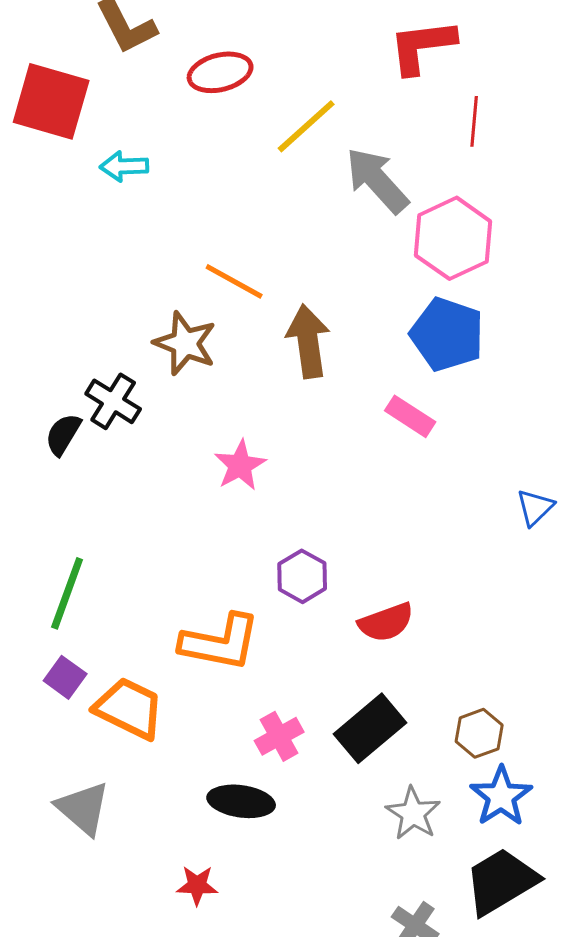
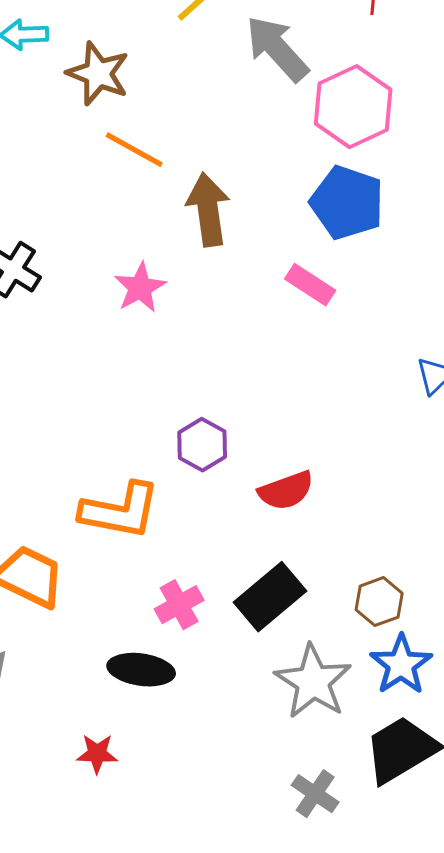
brown star: (185, 343) -> (98, 74), moved
pink star: (240, 465) -> (140, 288), moved
gray star: (413, 813) -> (313, 682), size x1.4

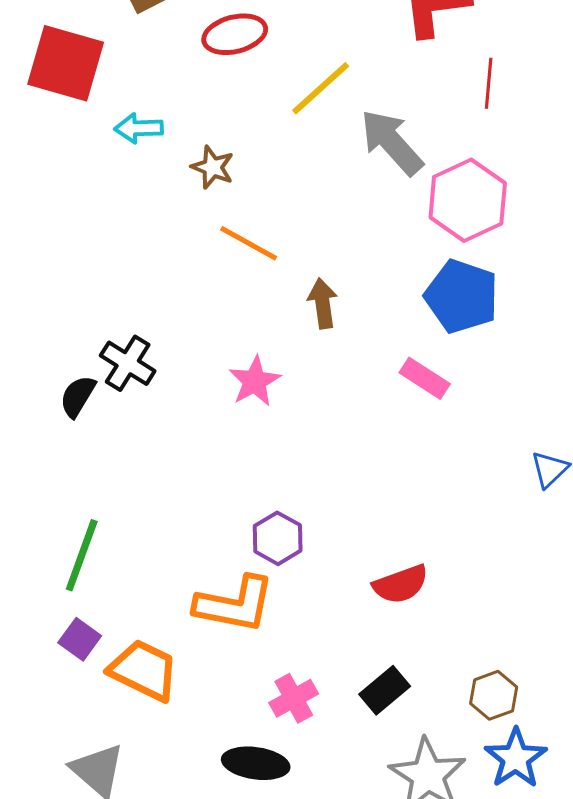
brown star: (98, 74) -> (213, 167), size x0.7
brown arrow: (208, 210) -> (323, 303), size x0.7
purple hexagon: (202, 445) -> (278, 538), moved
black rectangle: (270, 597) -> (385, 690), size x0.7

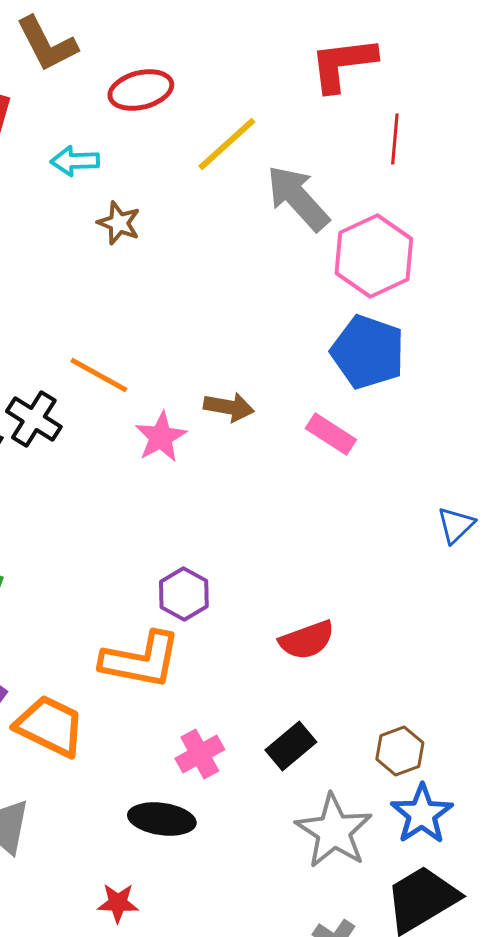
cyan arrow: (139, 128) -> (75, 161), moved
orange line: (249, 243) -> (99, 375), moved
brown arrow: (323, 303) -> (229, 407), moved, turned 108

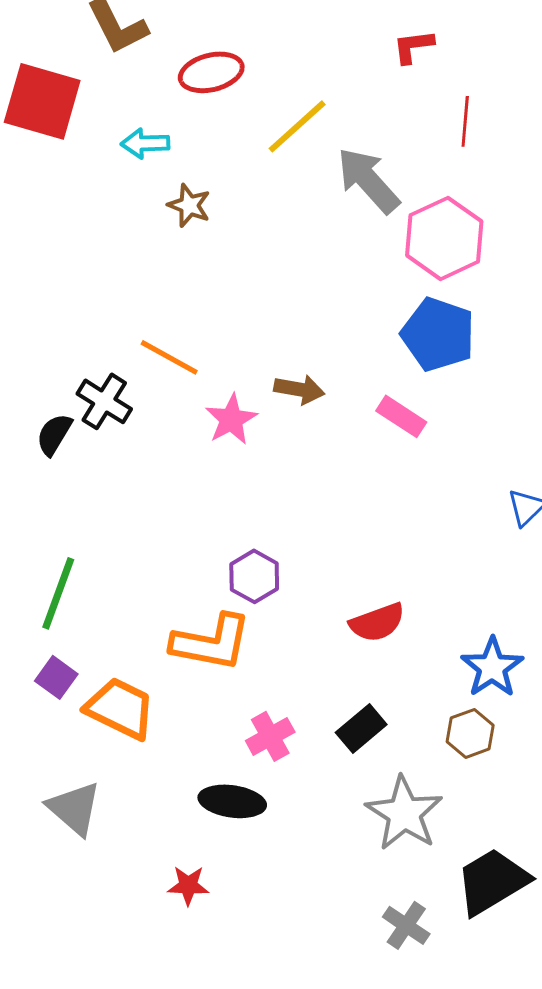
red L-shape: (343, 64) -> (413, 46), size x0.6
blue star: (422, 814) -> (492, 667), moved

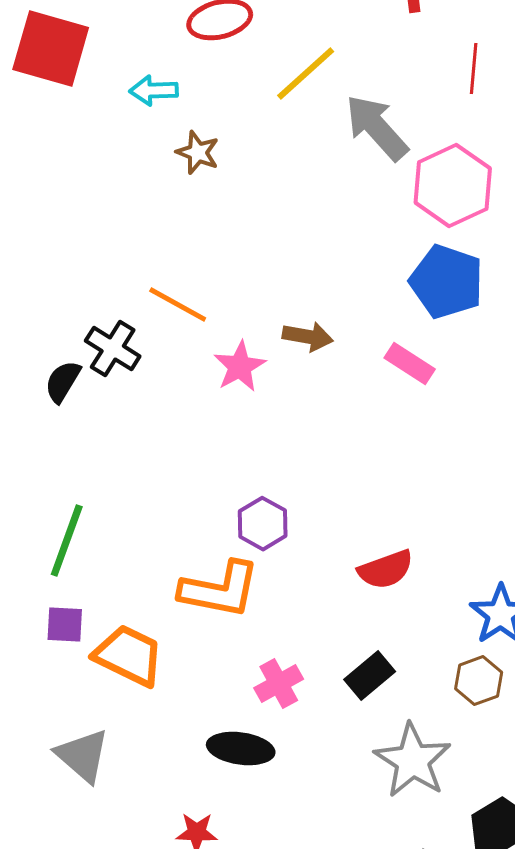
purple square: (56, 677) -> (65, 625), turned -33

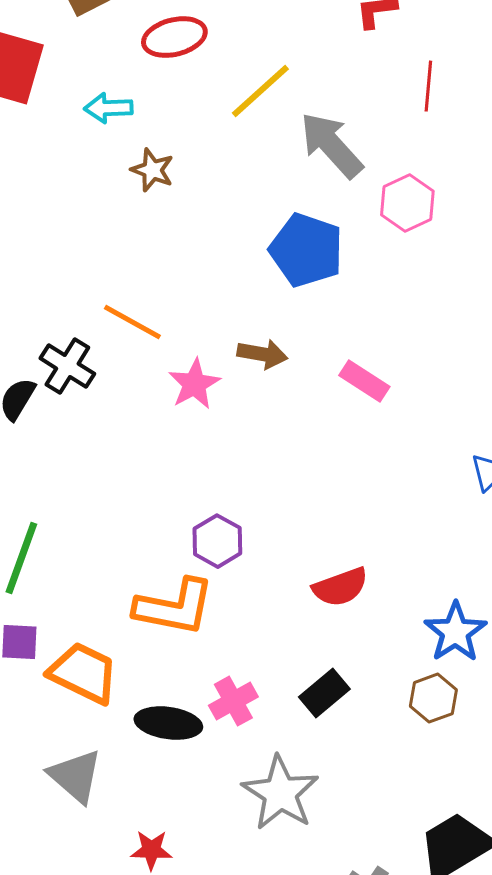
pink hexagon: (453, 186) -> (407, 203), size x0.7
blue pentagon: (447, 282) -> (306, 250), moved
black ellipse: (241, 749) -> (168, 723), moved
gray triangle: (83, 756) -> (75, 776), moved
gray star: (413, 761) -> (280, 793), moved

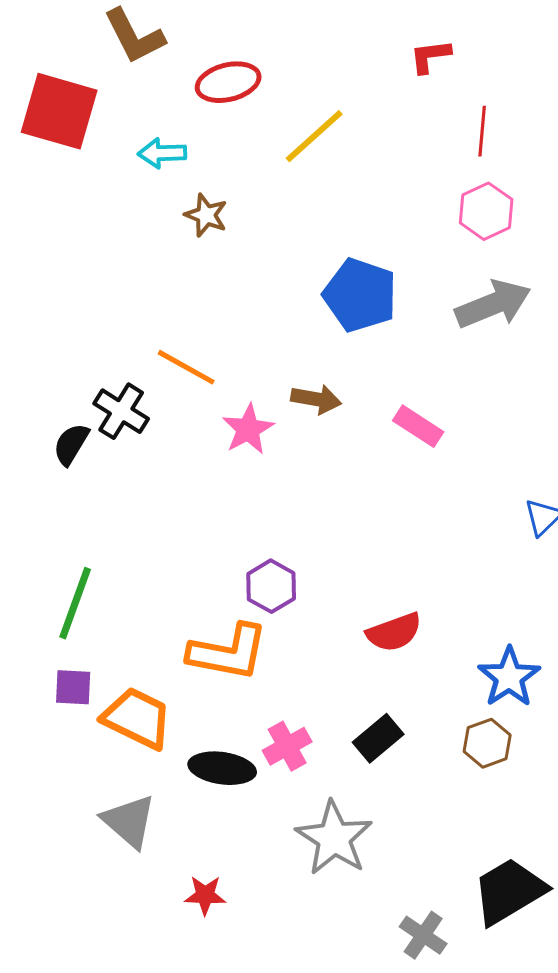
gray arrow: (331, 145) -> (493, 304), moved, turned 110
pink hexagon: (407, 203) -> (486, 211), moved

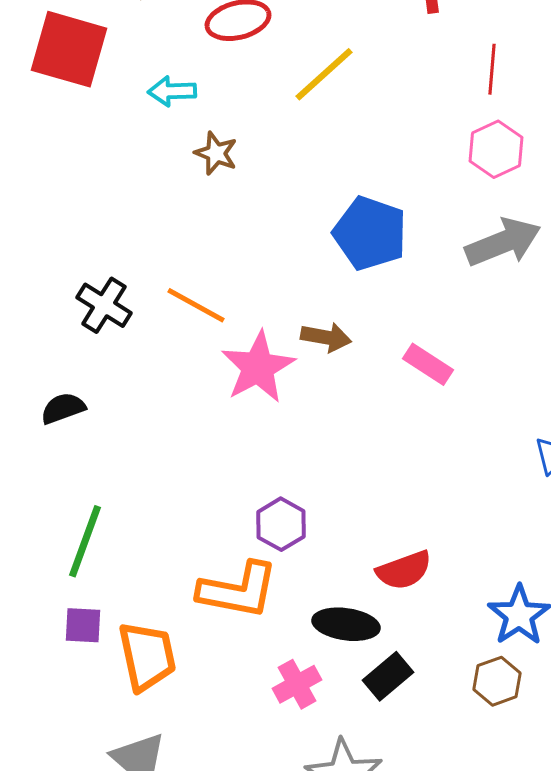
black cross: (121, 411) -> (104, 305), moved
pink star: (248, 429) -> (258, 367), size x1.4
black semicircle: (71, 444) -> (63, 408), moved, turned 39
orange trapezoid: (137, 718) -> (147, 656), turned 52
black ellipse: (222, 768) -> (346, 624), moved

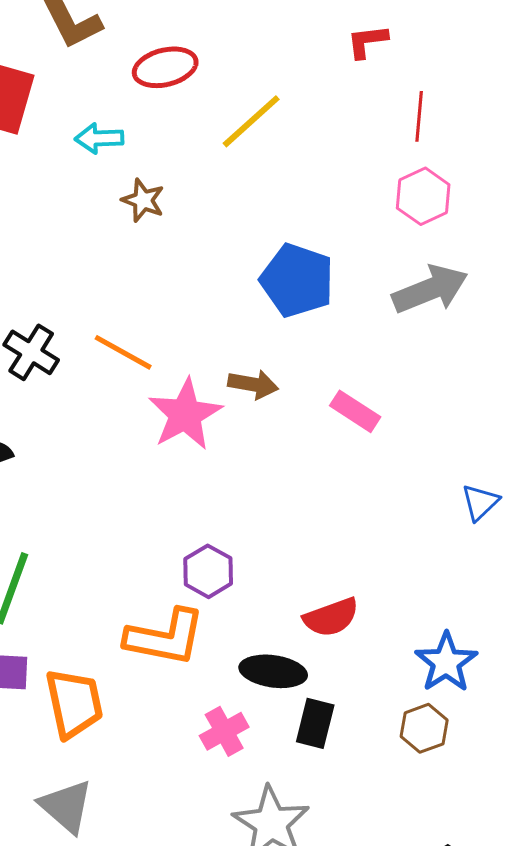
black rectangle: (388, 676) -> (315, 723), turned -36

